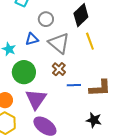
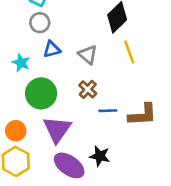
gray circle: (46, 19) -> (40, 23), moved
gray triangle: (59, 43) -> (88, 55), size x0.7
black star: (94, 120) -> (100, 156), moved

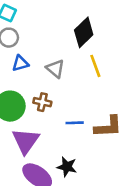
brown cross: (88, 89) -> (42, 102), moved, turned -30

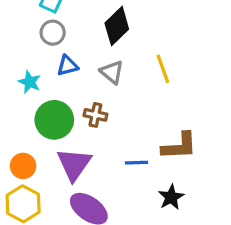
black diamond: (84, 32) -> (117, 26), moved
blue line: (75, 123) -> (137, 163), moved
black star: (67, 167) -> (171, 197), moved, turned 30

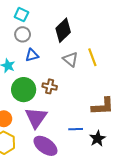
gray triangle: (112, 72) -> (70, 59), moved
blue line: (137, 163) -> (76, 129), moved

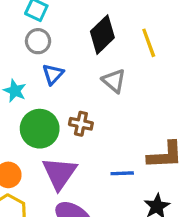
blue triangle: (32, 55) -> (53, 74), turned -32
yellow line: (92, 57) -> (149, 43), moved
blue line: (76, 129) -> (122, 173), moved

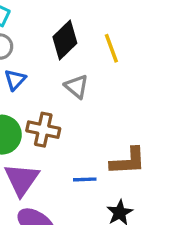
brown cross: (81, 124) -> (43, 130), size x1.4

